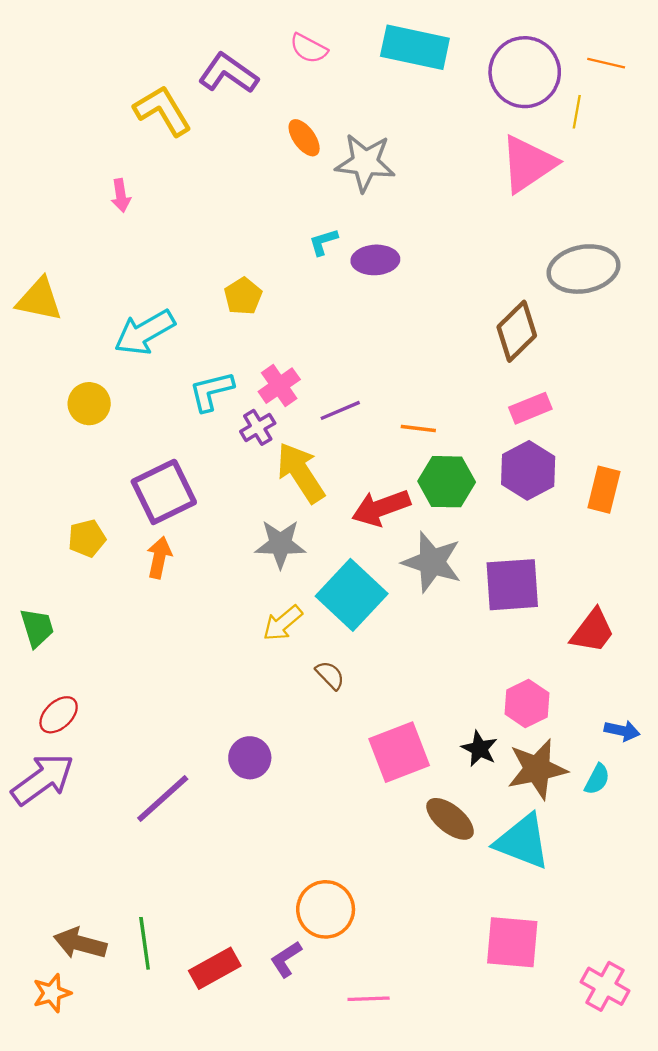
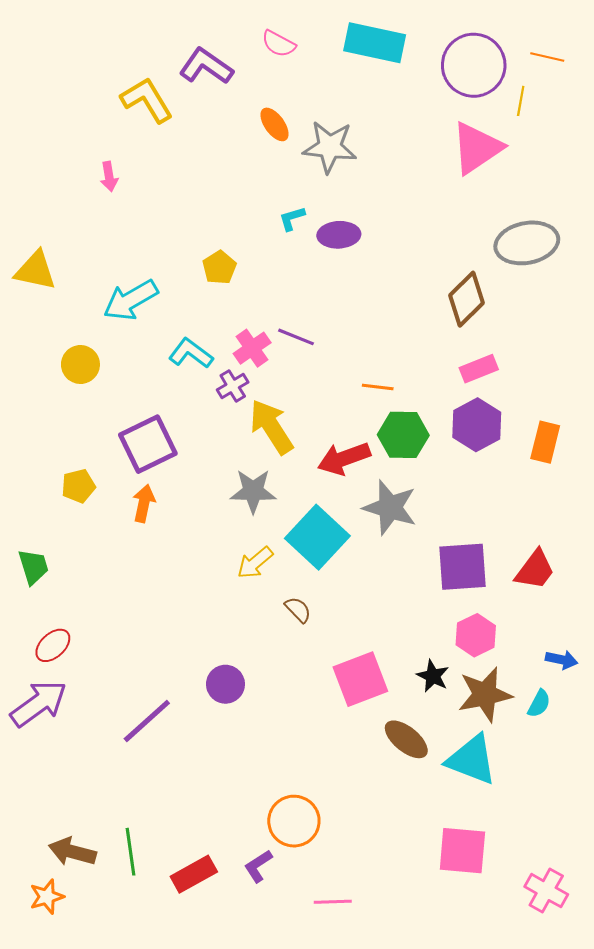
cyan L-shape: (211, 391) -> (191, 353), turned 51
purple line: (340, 410) -> (296, 337), moved, turned 45
purple square: (512, 585) -> (462, 567), moved

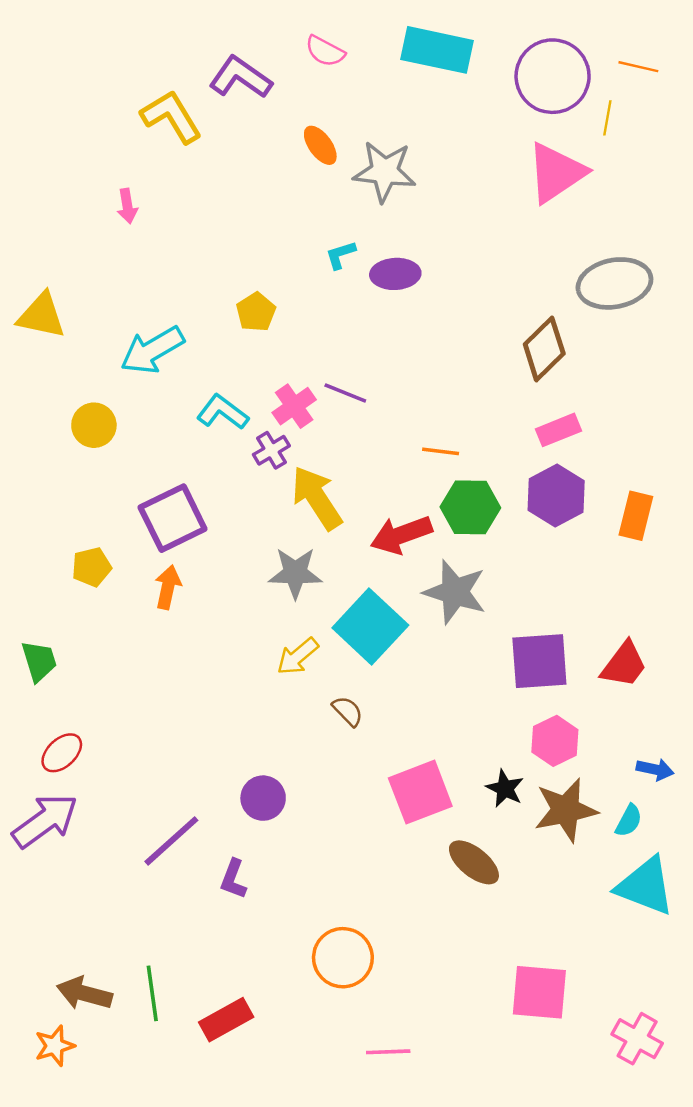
cyan triangle: (472, 760) -> (645, 886), moved
purple L-shape: (258, 866) -> (233, 879), moved, turned -36

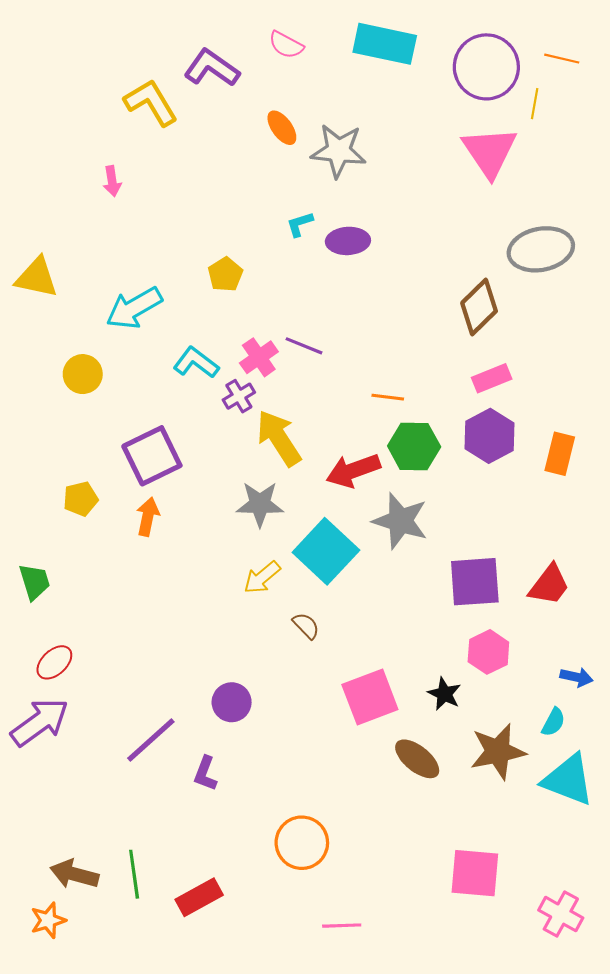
pink triangle: (556, 173) -> (489, 152), turned -30
brown star: (566, 810) -> (498, 752), moved

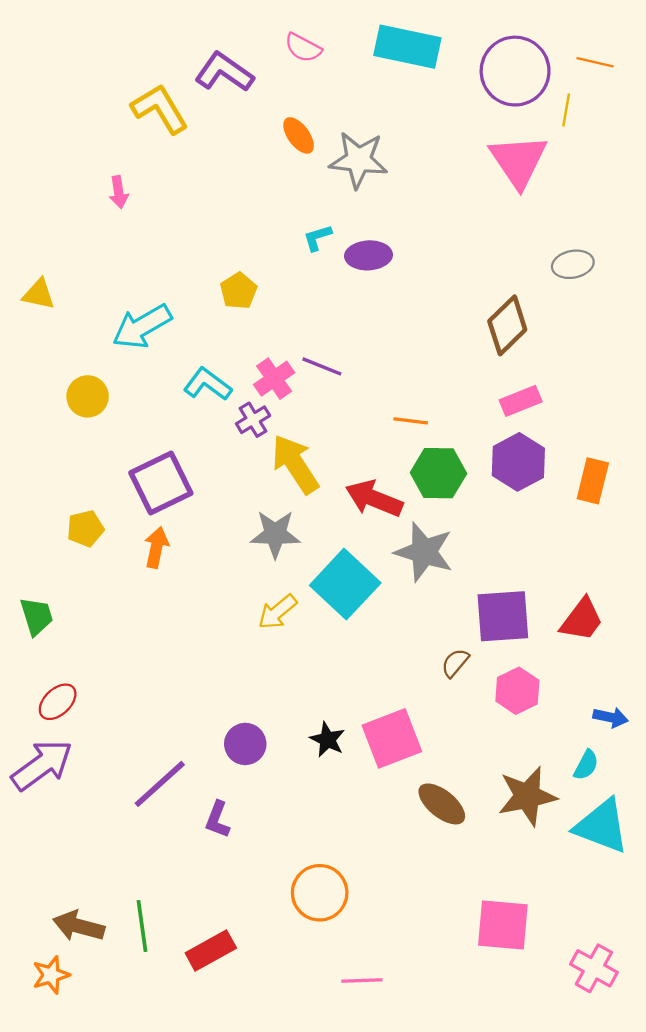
gray ellipse: (541, 249) -> (573, 264), size x0.6
yellow triangle: (37, 278) -> (39, 294), size x0.7
red arrow: (353, 471) -> (374, 499), turned 42
brown semicircle: (306, 626) -> (455, 663), moved, turned -96
black star: (444, 694) -> (327, 740), moved

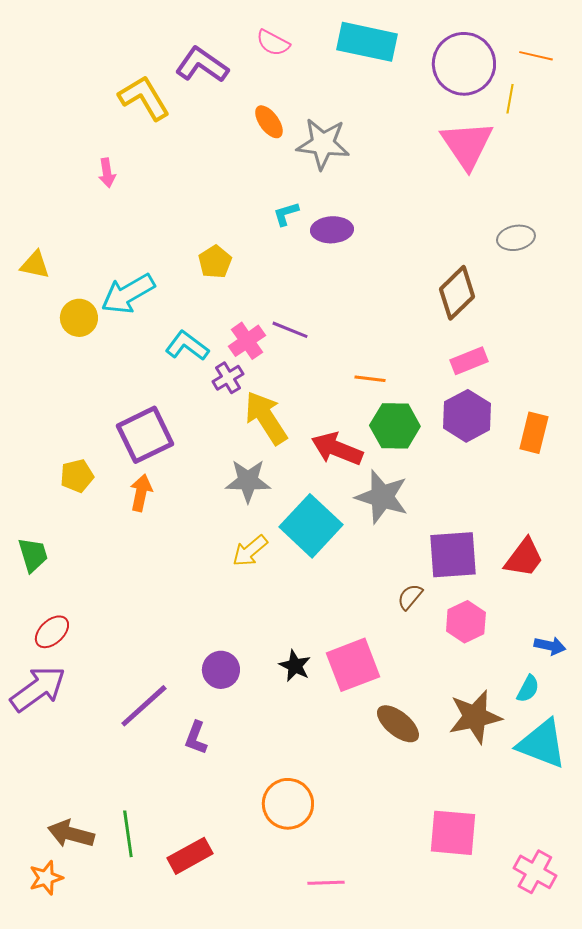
yellow circle: (88, 396) -> (79, 318), moved

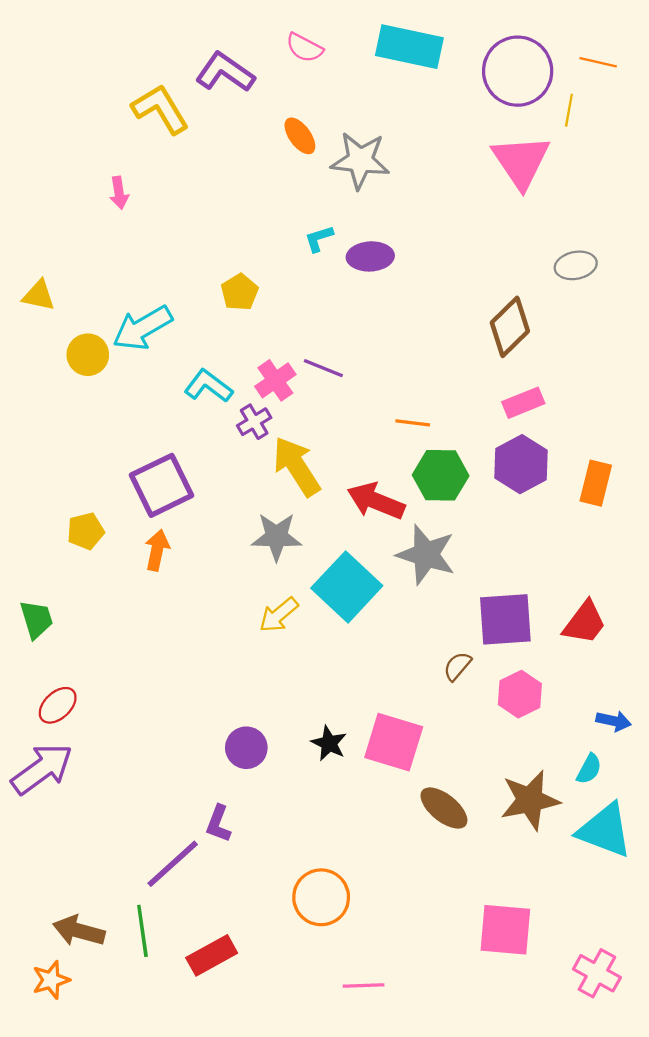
pink square: (353, 665) -> (394, 742), turned 38
purple line: (144, 706) -> (173, 864), moved

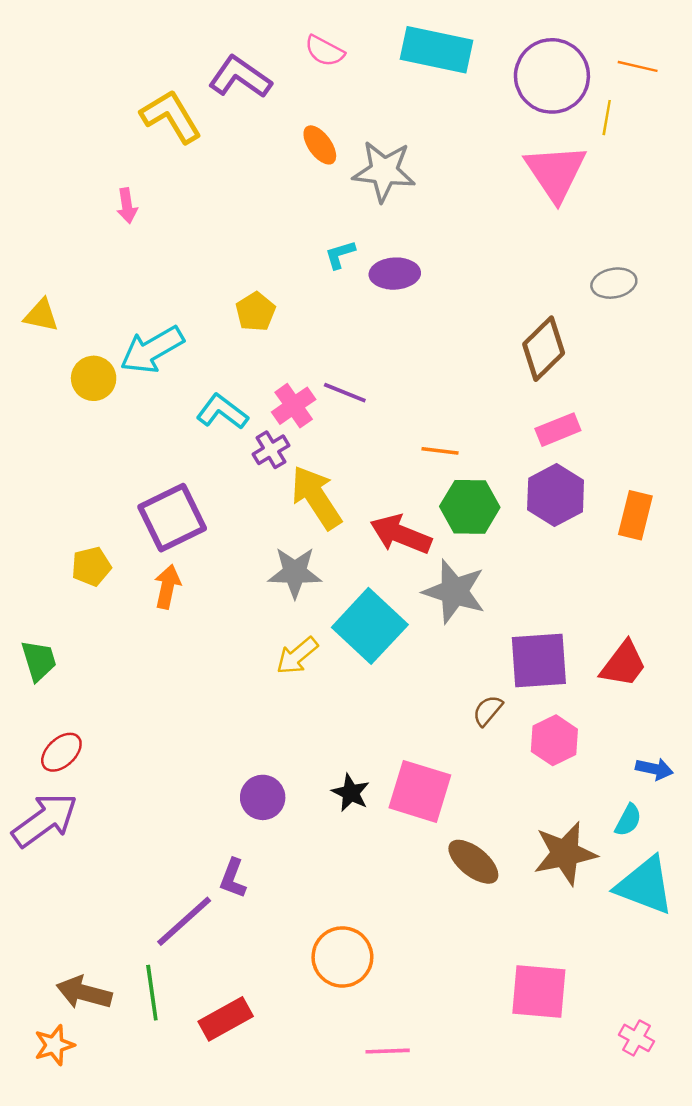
pink cross: (597, 973) -> (636, 1038), size x0.7

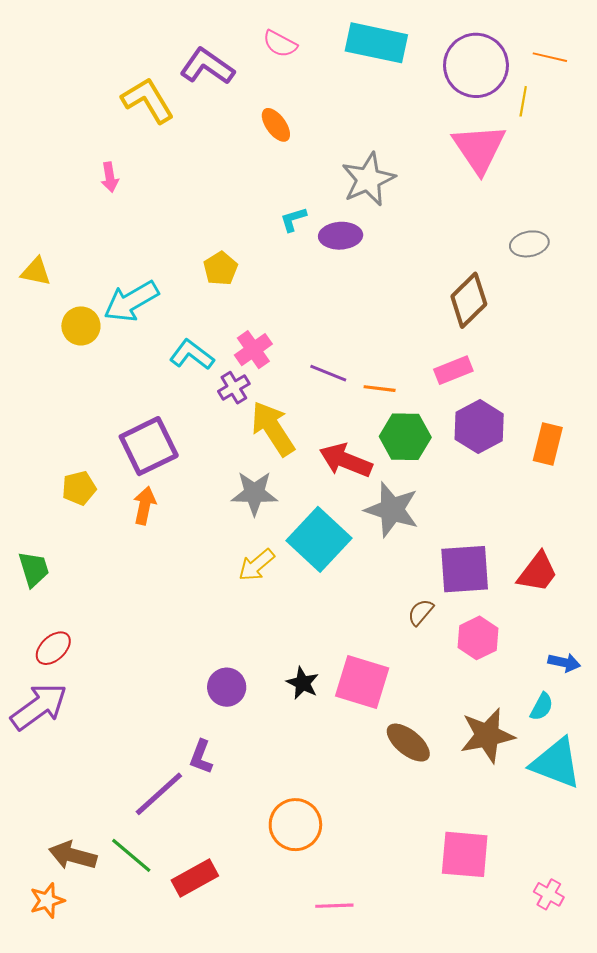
gray star: (384, 171) -> (368, 179), moved, turned -30
purple line: (345, 393) -> (328, 373), moved
pink rectangle: (558, 430) -> (453, 370), moved
green line: (152, 993) -> (131, 855), turned -42

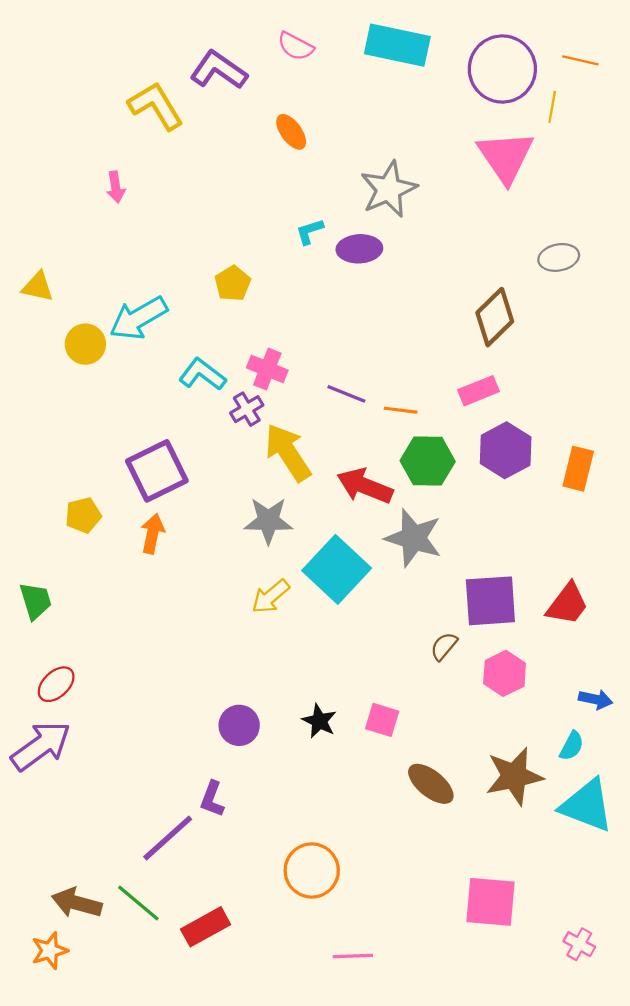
pink cross: (253, 350) -> (267, 369), turned -33
pink square: (362, 682) -> (382, 720), size x0.6

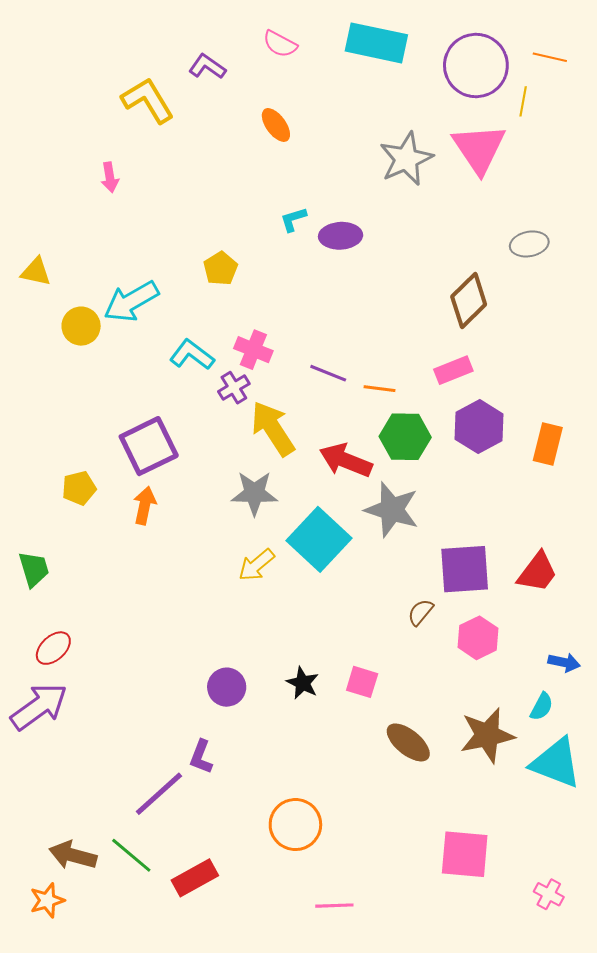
purple L-shape: (219, 70) -> (207, 67), size x0.7
gray star: (389, 189) -> (406, 159), moved

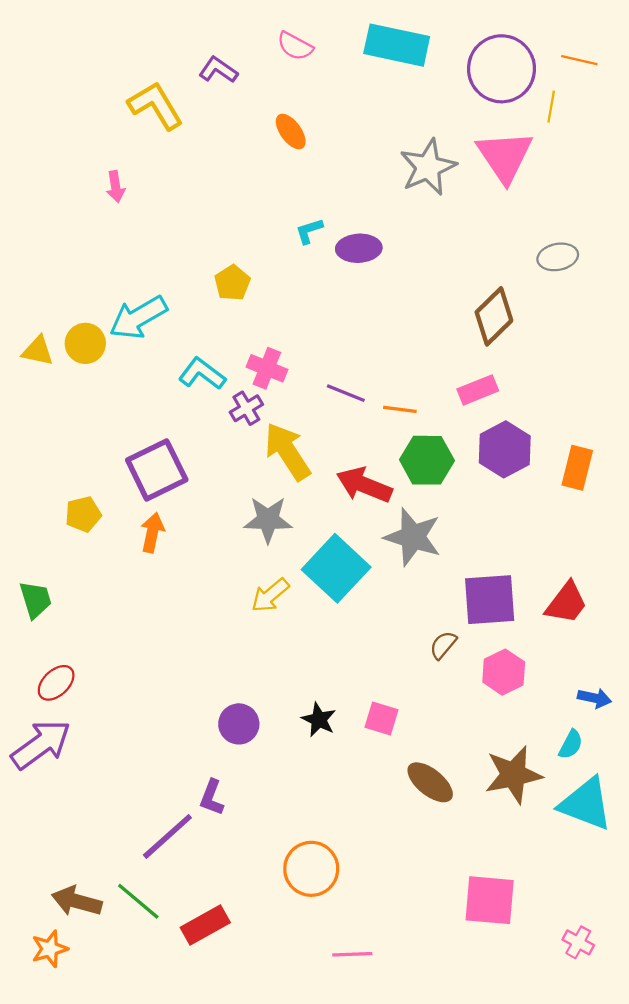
yellow triangle: (36, 272) -> (38, 351), moved

